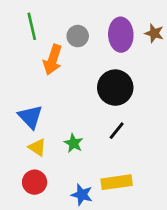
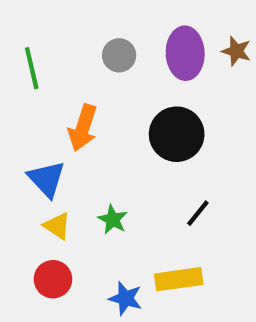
green line: (32, 26) -> (32, 68), moved
orange arrow: (53, 60) -> (83, 128), moved
black line: (117, 131) -> (198, 213), moved

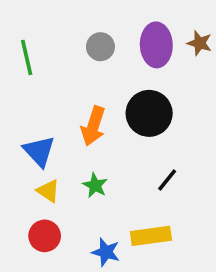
orange arrow: (83, 128) -> (93, 126), moved

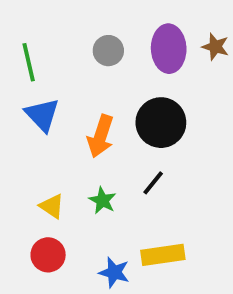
blue triangle: (39, 151) -> (42, 115), moved
black line: (167, 180) -> (153, 183), moved

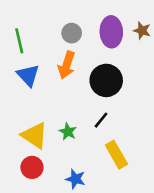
orange arrow: (101, 136) -> (67, 65), moved
yellow triangle: (52, 206) -> (35, 135), size x1.6
yellow rectangle: (163, 255) -> (116, 155), moved, turned 68

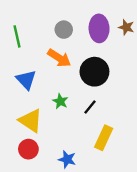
orange arrow: (67, 65) -> (59, 58), turned -75
blue triangle: (28, 75) -> (26, 80), moved
green star: (68, 132) -> (60, 101), moved
yellow rectangle: (116, 155) -> (104, 138), turned 55

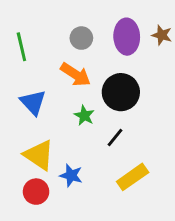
green star: (60, 101) -> (84, 116), moved
yellow rectangle: (104, 138) -> (133, 177), turned 30
blue star: (67, 159) -> (71, 175), moved

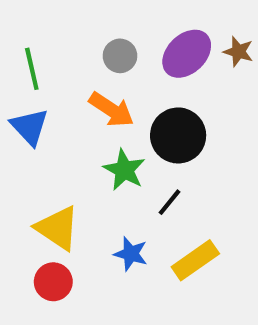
purple ellipse: (127, 37) -> (187, 54), turned 48
blue triangle: (33, 102) -> (30, 127), moved
green star: (84, 116) -> (124, 170), size x1.4
blue star: (71, 175) -> (131, 254), moved

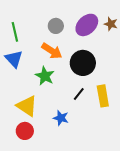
green star: (124, 170) -> (45, 76), moved
yellow rectangle: (195, 260) -> (103, 96), moved, turned -65

